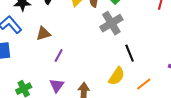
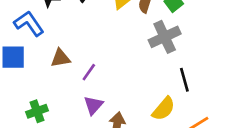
brown triangle: (43, 34) -> (60, 58), moved
purple triangle: (57, 85) -> (93, 105), moved

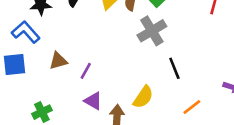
purple triangle: (93, 105) -> (93, 101), turned -36
yellow semicircle: (164, 109) -> (143, 97), moved

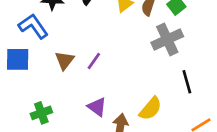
brown triangle: (58, 61) -> (64, 60), turned -42
purple line: (86, 71) -> (94, 61), moved

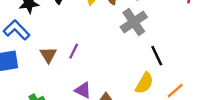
yellow semicircle: (150, 109) -> (144, 83), moved

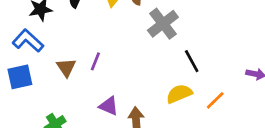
yellow semicircle: (144, 83) -> (179, 94), turned -140

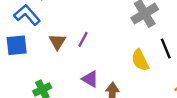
yellow semicircle: (179, 94) -> (140, 60), moved, turned -100

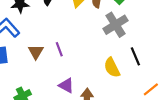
purple line: (83, 39) -> (59, 49), turned -48

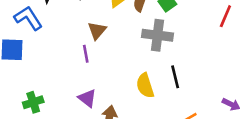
gray cross: (116, 25) -> (158, 35), turned 30
brown triangle: (36, 52) -> (97, 30), moved

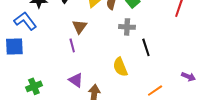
gray cross: (158, 35) -> (127, 27), size x0.7
black line: (175, 77) -> (146, 47), moved

